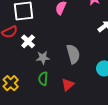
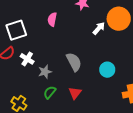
green semicircle: (43, 79) -> (50, 92), turned 48

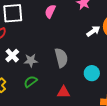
white cross: (27, 59) -> (12, 55), moved
red triangle: (75, 93) -> (64, 92), moved, turned 40

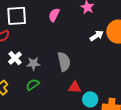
cyan circle: (92, 73) -> (90, 99), moved
red triangle: (64, 92) -> (75, 87), moved

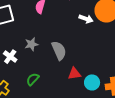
white arrow: (97, 36) -> (86, 19), turned 64
gray star: (33, 64) -> (31, 44), moved

